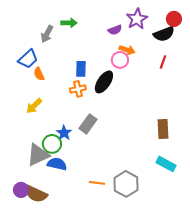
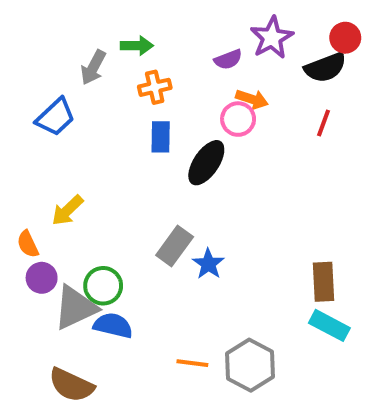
orange semicircle: (39, 74) -> (28, 244), moved
orange cross: (78, 89) -> (155, 87), moved
brown rectangle: (163, 129) -> (323, 282), moved
blue star: (64, 133) -> (208, 264), moved
purple circle: (21, 190) -> (42, 278), moved

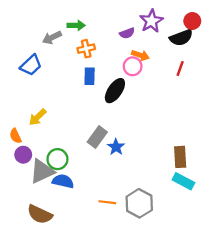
gray arrow: (93, 67) -> (52, 38), turned 36

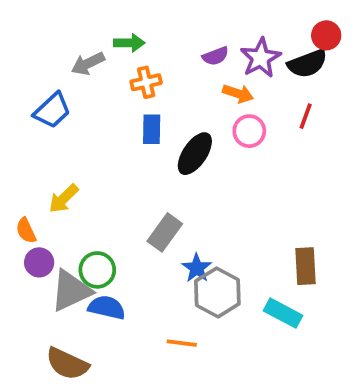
purple star: (151, 21) -> (261, 58), moved
pink circle: (133, 66) -> (249, 131), moved
blue star: (116, 147) -> (197, 268), moved
cyan rectangle: (183, 181) -> (283, 313), moved
gray hexagon: (139, 203) -> (217, 292), moved

